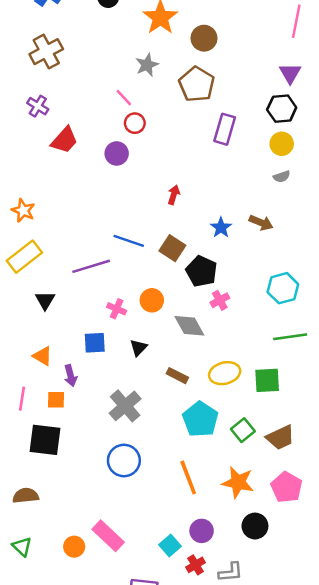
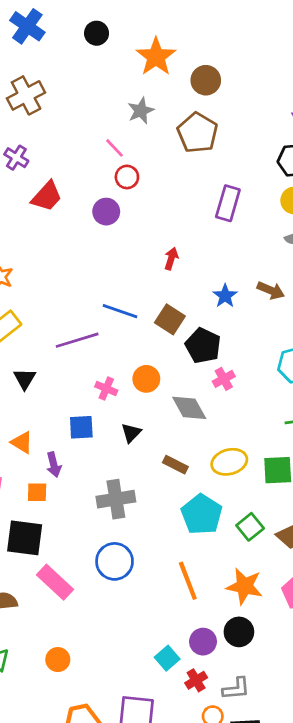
purple rectangle: (225, 129) -> (228, 203), moved
gray cross: (125, 406) -> (116, 499), turned 32
black circle: (255, 526) -> (239, 632), moved
pink rectangle: (108, 536) -> (55, 582), moved

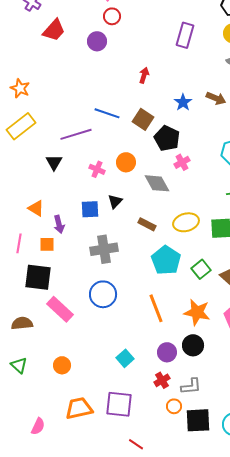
black triangle: (25, 379) -> (54, 162), moved
blue square: (81, 427) -> (90, 209), moved
cyan square: (167, 658) -> (125, 358), moved

